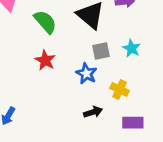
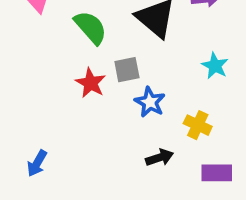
gray square: (101, 51) -> (127, 70), moved

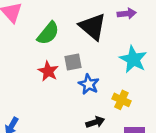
green semicircle: (91, 27) -> (48, 33), turned 80
cyan star: (215, 66) -> (133, 59), size x1.5

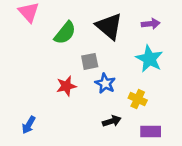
purple arrow: (127, 14) -> (151, 24), moved
red star: (48, 71) -> (66, 86), moved, turned 30

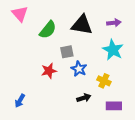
black triangle: (109, 26) -> (82, 25), turned -30

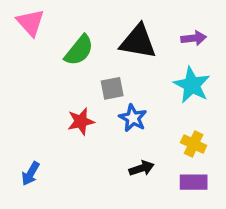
yellow cross: (104, 81) -> (194, 144), moved

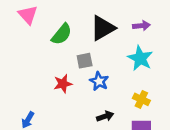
black triangle: (138, 42) -> (103, 28), turned -40

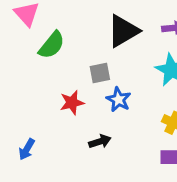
green semicircle: (62, 34) -> (52, 45), moved
black arrow: (105, 116) -> (100, 141), moved

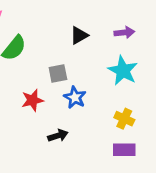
black triangle: (123, 31) -> (79, 35), size x0.6

